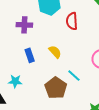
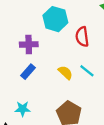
blue rectangle: (30, 55) -> (28, 72), moved, turned 64
cyan line: (74, 76) -> (87, 71), moved

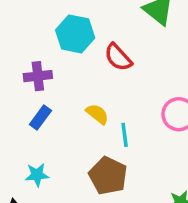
red semicircle: (82, 37) -> (118, 57), turned -30
cyan line: (87, 71) -> (125, 135), moved, turned 49

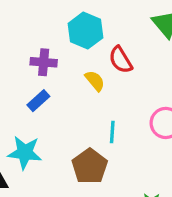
yellow semicircle: (97, 114) -> (95, 81), moved
cyan star: (37, 175) -> (25, 153), size x1.5

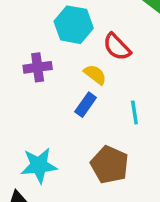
blue rectangle: (38, 101) -> (86, 105), moved
cyan line: (112, 132) -> (134, 113), moved

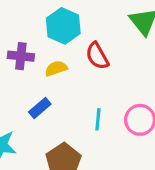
yellow semicircle: (95, 75) -> (56, 68), moved, turned -70
blue rectangle: (86, 105) -> (40, 108), moved

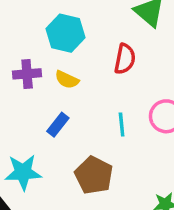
red semicircle: (97, 56) -> (125, 59), moved, turned -128
yellow semicircle: (56, 68) -> (67, 80), turned -125

